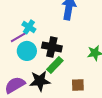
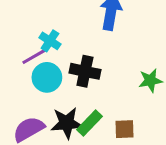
green rectangle: (55, 65) -> (90, 123), moved

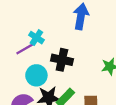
cyan circle: (47, 77) -> (36, 75), moved

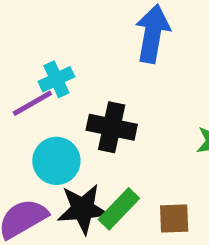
cyan cross: (36, 38) -> (56, 79), turned 32

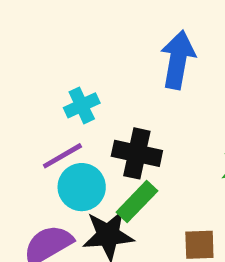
purple line: (32, 103) -> (62, 156), moved
green rectangle: (119, 209) -> (137, 201), moved

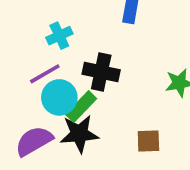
green rectangle: (137, 201) -> (81, 107), moved

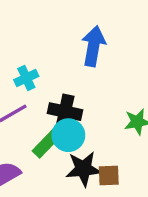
cyan circle: (59, 97) -> (68, 135), moved
black star: (79, 134) -> (83, 169), moved

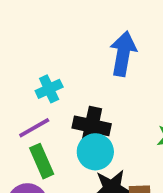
green rectangle: (46, 144) -> (42, 161), moved, turned -68

